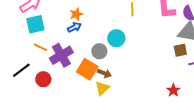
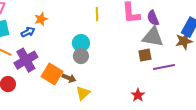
blue arrow: (74, 27) -> (28, 32), moved
gray circle: (99, 51) -> (81, 56), moved
yellow triangle: (102, 88) -> (83, 93), moved

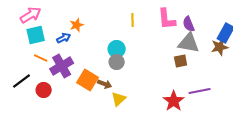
purple line: (164, 67) -> (200, 91), moved
red star: (138, 95) -> (174, 101), size x1.5

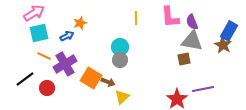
brown star: (220, 47) -> (223, 45), turned -30

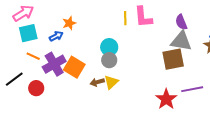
pink L-shape: (170, 17) -> (143, 17), moved
brown square: (184, 59) -> (173, 59), size x1.6
orange square: (91, 78) -> (74, 67), moved
brown arrow: (108, 82) -> (97, 82), turned 144
yellow triangle: (122, 97) -> (111, 82), moved

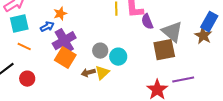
purple semicircle: (181, 22) -> (147, 22), moved
gray triangle: (181, 41) -> (172, 32), turned 30
cyan circle: (109, 47) -> (118, 57), moved
purple cross: (54, 64) -> (64, 41), moved

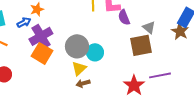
gray triangle: (172, 32) -> (149, 27), size x0.6
gray circle: (100, 51) -> (77, 46), size x1.5
brown arrow: (88, 73) -> (83, 83), moved

